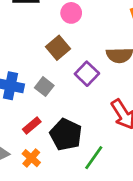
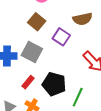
gray square: (44, 87) -> (32, 52), size x1.5

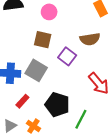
brown square: (37, 22) -> (43, 40), turned -30
red rectangle: (28, 82) -> (22, 101), moved

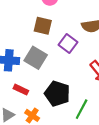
red rectangle: (22, 101) -> (21, 90), turned 72

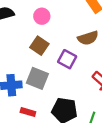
brown square: (43, 26) -> (39, 46), turned 30

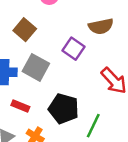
brown square: (39, 46) -> (25, 30), moved

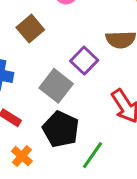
gray square: (36, 67) -> (56, 86), moved

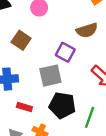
gray square: (56, 86) -> (50, 76), turned -35

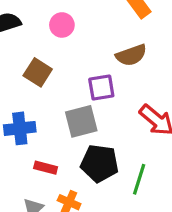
purple square: (65, 52) -> (101, 87), turned -36

